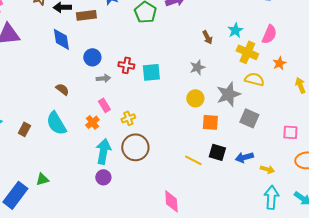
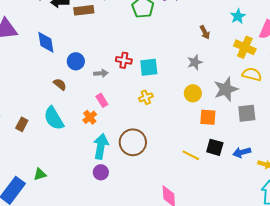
cyan star: (235, 30) -> (238, 16), moved
blue diamond: (61, 39) -> (46, 42), moved
blue circle: (92, 57) -> (76, 61), moved
yellow cross: (128, 118) -> (146, 97), moved
gray square: (249, 118) -> (247, 113), turned -30

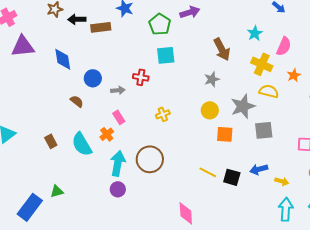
brown arrow: (205, 32) -> (222, 49), size x1.6
cyan square: (149, 67) -> (166, 55), moved
cyan semicircle: (54, 118) -> (82, 144), moved
brown rectangle: (22, 124) -> (51, 141), moved, turned -56
black square: (215, 147) -> (232, 177), moved

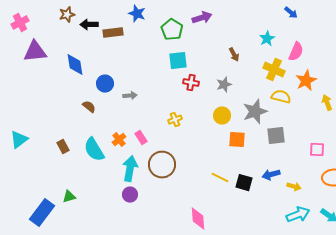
brown arrow: (222, 49) -> (234, 55), size x0.6
orange star: (294, 75) -> (306, 81), size x1.5
red cross: (141, 77) -> (191, 83), moved
pink rectangle: (119, 117) -> (141, 138), moved
cyan arrow: (286, 209) -> (298, 215), turned 65

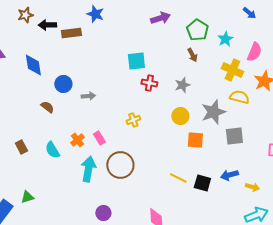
green pentagon: (172, 30) -> (197, 30), moved
cyan semicircle: (94, 150) -> (52, 150), size x0.7
purple circle: (130, 195) -> (103, 213), moved

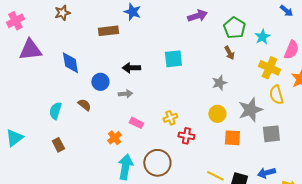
black arrow: (47, 25) -> (131, 68), moved
red cross: (149, 83) -> (186, 136), moved
yellow semicircle: (239, 97) -> (276, 95), turned -120
pink rectangle: (99, 138) -> (136, 123), moved, turned -32
cyan semicircle: (52, 150) -> (55, 111), moved, turned 48

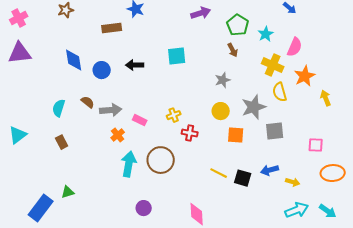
purple triangle: (30, 50) -> (20, 53), moved
blue circle: (100, 82) -> (102, 70), moved
gray arrow: (125, 94) -> (111, 110), moved, size x1.5

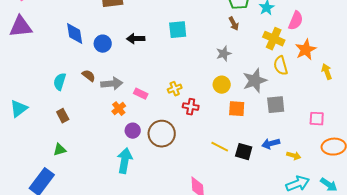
cyan arrow: (129, 164) -> (125, 161), moved
green triangle: (68, 192) -> (60, 150), moved
purple circle: (144, 208) -> (133, 131), moved

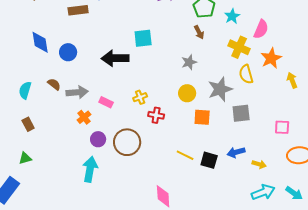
black arrow: (136, 39) -> (115, 58), moved, size x1.5

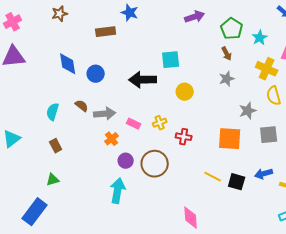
gray star: (189, 62) -> (227, 79), moved
gray star: (220, 89) -> (248, 111), size x0.7
yellow circle: (187, 93) -> (185, 92), moved
yellow cross: (140, 97) -> (160, 123), moved
orange square: (202, 117) -> (230, 139), size x1.4

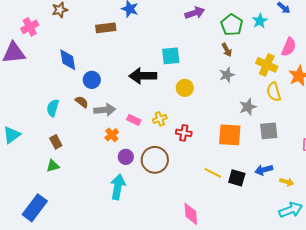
pink cross: (13, 22) -> (30, 27), moved
cyan star: (260, 38) -> (260, 21), moved
blue circle: (96, 74) -> (92, 80), moved
green triangle: (53, 180) -> (53, 166), moved

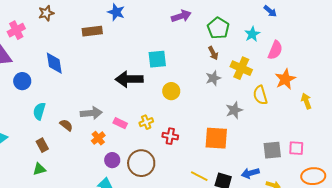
cyan star: (260, 21) -> (252, 34), moved
yellow cross: (267, 65) -> (241, 68), moved
blue circle: (92, 80) -> (22, 81), moved
brown semicircle: (82, 102) -> (66, 125), moved
gray square: (269, 131) -> (272, 150), moved

